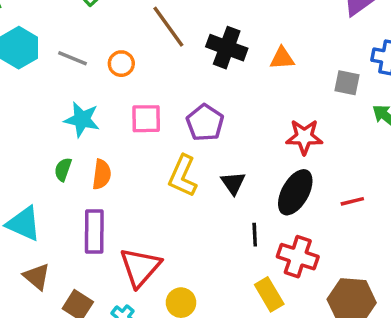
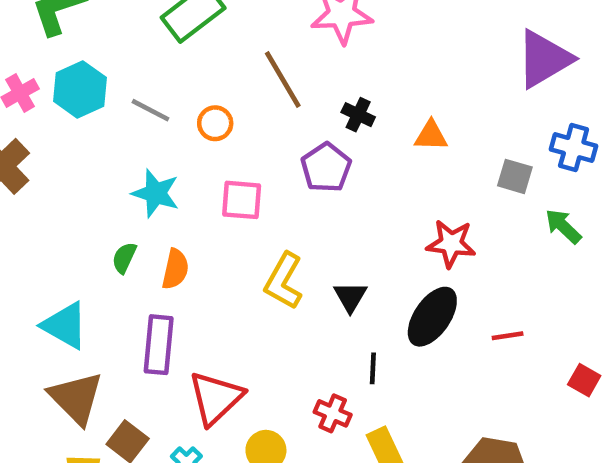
black cross: (227, 48) -> (358, 115), size x0.6
purple pentagon: (205, 123) -> (326, 168), moved
red cross: (298, 257) -> (333, 413), moved, size x0.7
brown triangle: (37, 277) -> (76, 398), size x1.5

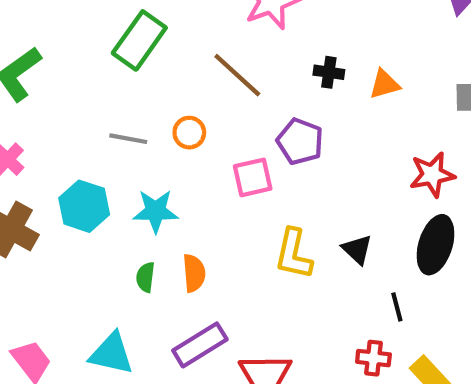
cyan hexagon: (80, 89) -> (84, 206), moved
black cross: (358, 115) -> (329, 72), moved
pink square: (242, 200) -> (253, 177), moved
purple rectangle: (159, 345) -> (200, 345), turned 70

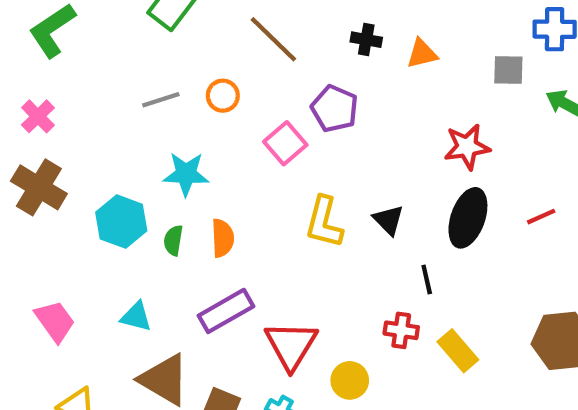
gray line: (128, 139) -> (161, 100), turned -30
pink square: (253, 177) -> (285, 143), turned -30
cyan hexagon: (84, 206) -> (121, 222), moved
cyan triangle: (111, 354) -> (136, 317), size x0.7

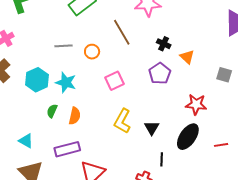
orange triangle: (422, 54) -> (187, 57), turned 42
purple pentagon: (335, 109) -> (160, 73), moved
cyan hexagon: (121, 222) -> (37, 80), moved

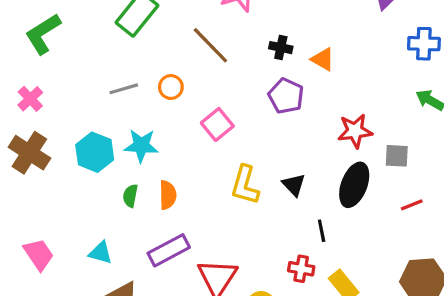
gray square: (224, 75) -> (397, 156), moved
red line: (221, 145) -> (412, 205), moved

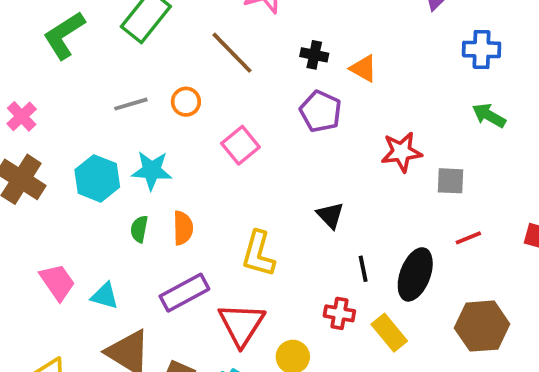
green L-shape: (43, 34) -> (64, 35), moved
yellow L-shape: (245, 185) -> (258, 254), moved
black ellipse: (354, 185) -> (415, 274), moved
pink trapezoid: (39, 254) -> (57, 282), moved

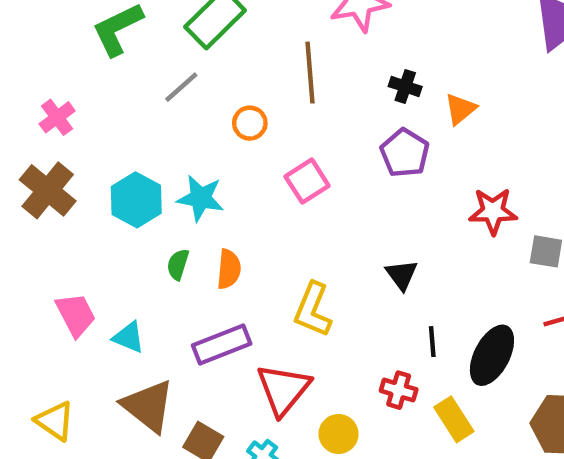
brown line: (232, 53) -> (310, 73), turned 33
orange triangle: (363, 68) -> (460, 109), turned 44
gray line: (131, 104) -> (181, 87), moved, turned -32

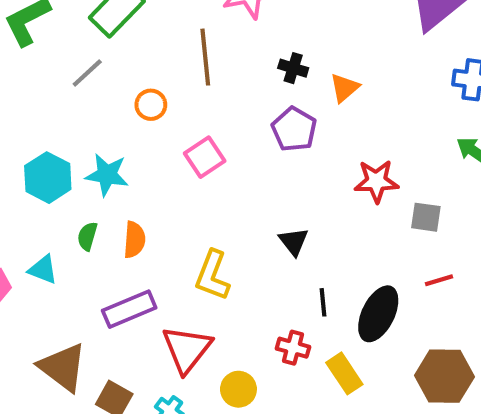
cyan triangle: (129, 337) -> (43, 270), moved

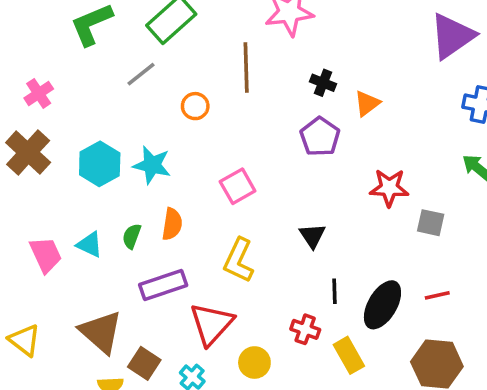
pink square: (205, 157) -> (238, 186), moved
green semicircle: (87, 236) -> (132, 236), moved
red line: (439, 280) -> (437, 295), moved

